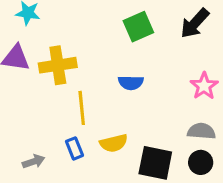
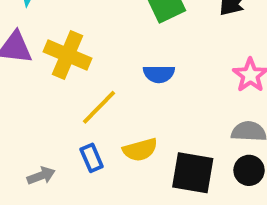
yellow cross: (58, 65) -> (68, 55), turned 33
yellow line: (82, 108) -> (99, 107), turned 52

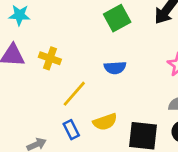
yellow cross: (68, 55) -> (50, 58), size x0.7

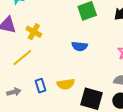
yellow line: (74, 94) -> (22, 58), moved

